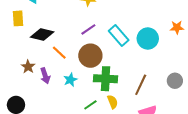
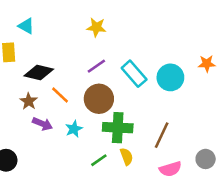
brown star: (28, 67) -> (29, 101), moved
purple arrow: (45, 76) -> (42, 124), turned -49
gray circle: (175, 81) -> (206, 159), moved

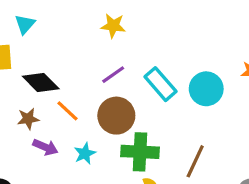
cyan triangle: (26, 26) -> (25, 24), turned 42
black diamond: (39, 72) -> (41, 82), turned 32
brown star: (29, 101) -> (28, 119), turned 30

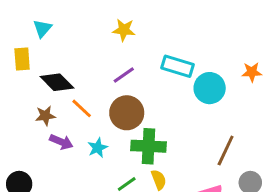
cyan rectangle: (160, 84) -> (178, 66), moved, turned -32
brown line: (195, 161) -> (226, 151), moved

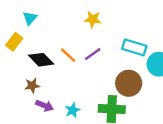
yellow rectangle: (22, 59) -> (14, 42), turned 42
orange line: (82, 108) -> (68, 55), moved
brown circle: (127, 113) -> (129, 83), moved

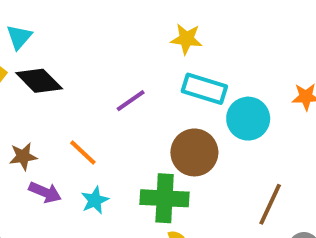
yellow star: (93, 19) -> (186, 39), moved
orange line: (68, 55) -> (83, 152), moved
black diamond: (41, 60) -> (39, 81), moved

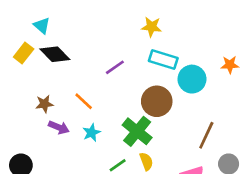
cyan triangle: (19, 37) -> (42, 26), turned -30
green cross: (165, 198) -> (137, 131), turned 36

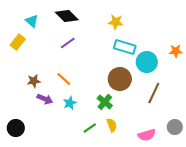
black diamond: (55, 54) -> (67, 16), moved
purple line: (115, 67) -> (68, 43), moved
green cross: (137, 131) -> (105, 102), size x0.7
brown line: (206, 135) -> (154, 93), moved

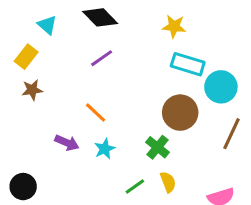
brown star: (34, 81) -> (32, 90), moved

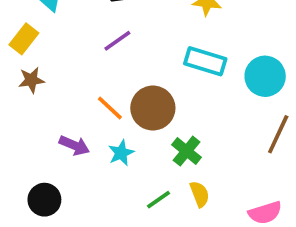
cyan rectangle: (188, 64) -> (205, 61), moved
brown circle: (180, 113) -> (153, 108), moved
black circle: (23, 187) -> (44, 200), moved

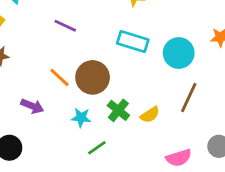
purple line: (117, 41) -> (65, 26), turned 60
cyan star: (121, 153) -> (81, 118), moved, turned 30
yellow semicircle: (200, 194) -> (150, 115), moved, turned 78

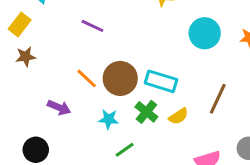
cyan rectangle: (133, 42) -> (161, 81), moved
cyan circle: (179, 53) -> (205, 33), moved

